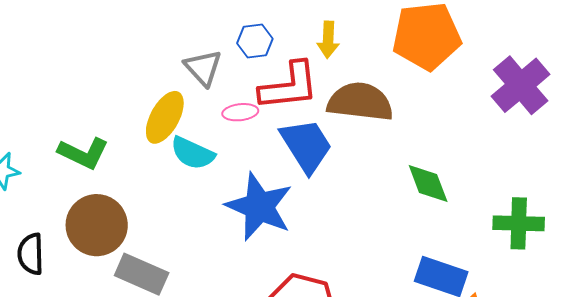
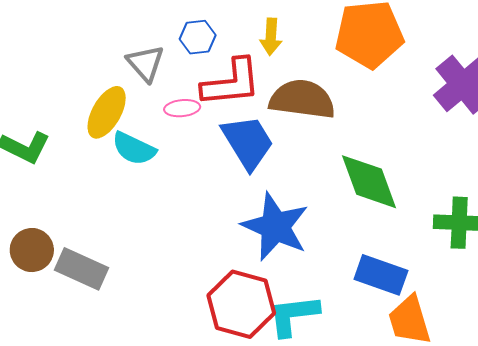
green diamond: (428, 183) -> (369, 182), size x1.4
blue star: (259, 207) -> (275, 227), moved
brown circle: (97, 225) -> (32, 250), moved, size x0.7

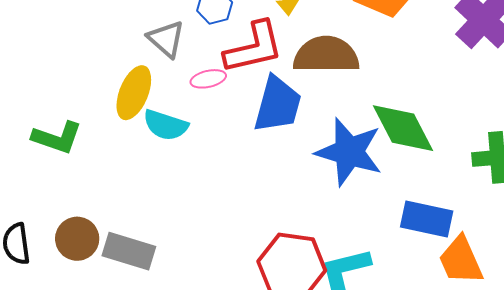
blue trapezoid: (248, 142) -> (278, 104), turned 54
blue star: (275, 227) -> (349, 152), moved

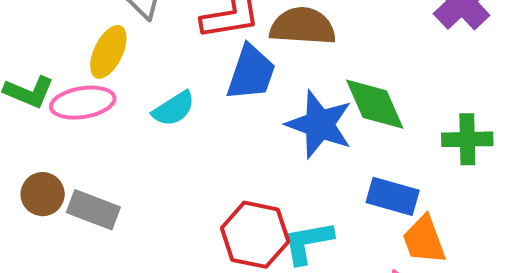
pink ellipse: (208, 79) -> (83, 103), moved, size x1.8
cyan semicircle: (166, 125) -> (174, 109), moved, turned -54

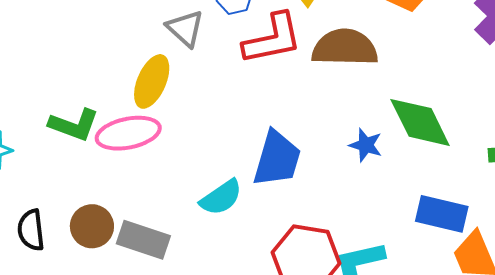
blue trapezoid: (251, 73) -> (277, 159), moved
cyan semicircle: (174, 109) -> (221, 197), moved
blue star: (319, 124) -> (366, 145), size x0.5

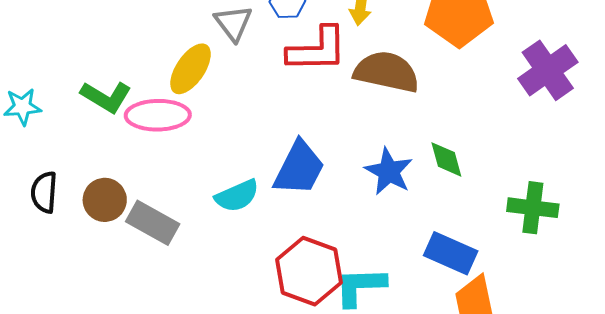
green diamond: (420, 122) -> (446, 159), size x0.6
blue star: (366, 145) -> (389, 171), size x1.4

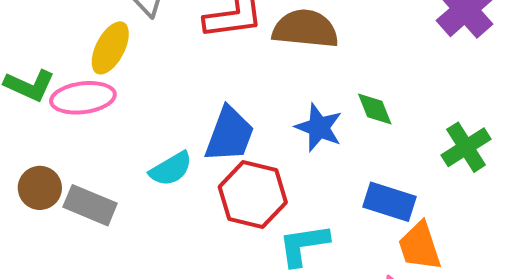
green cross: (533, 208) -> (466, 147), turned -33
red hexagon: (309, 271) -> (253, 195), moved

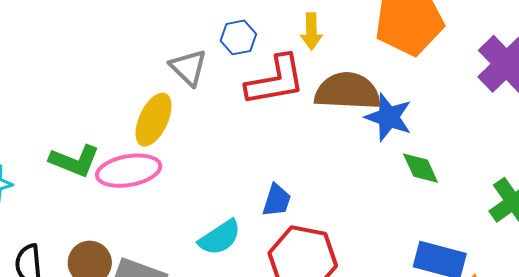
blue star: (319, 127) -> (389, 117), moved
blue trapezoid: (229, 134) -> (277, 200), size x0.6

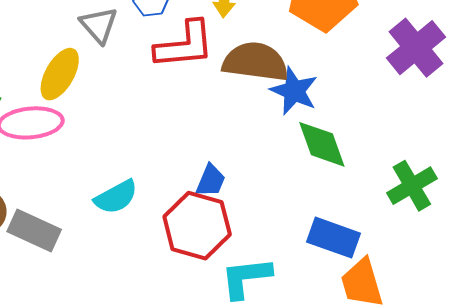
green diamond: (421, 168) -> (322, 144), size x1.4
blue trapezoid: (277, 200) -> (211, 181), moved

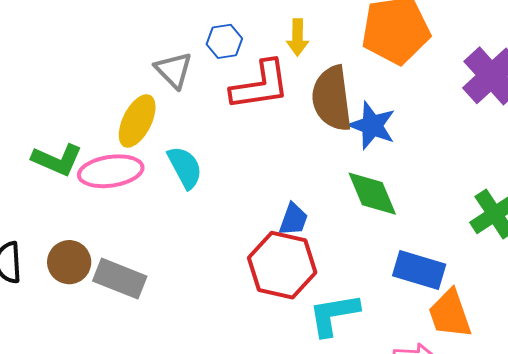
brown semicircle: (255, 62) -> (332, 98), turned -102
green diamond: (322, 144) -> (372, 194), moved
cyan semicircle: (116, 197) -> (185, 167), moved, turned -87

